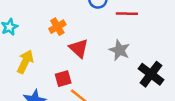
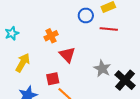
gray star: (120, 50) -> (102, 69), moved

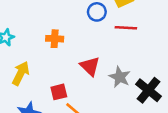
orange cross: (51, 36) -> (55, 39), turned 32
red triangle: (67, 55) -> (90, 66), moved

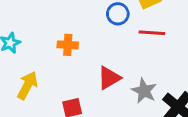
red triangle: (90, 66) -> (109, 78), turned 45

